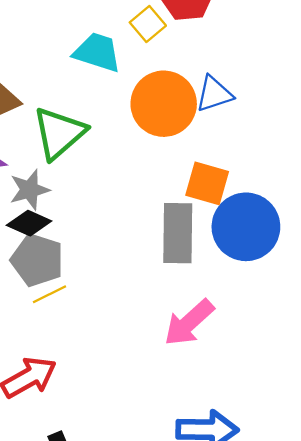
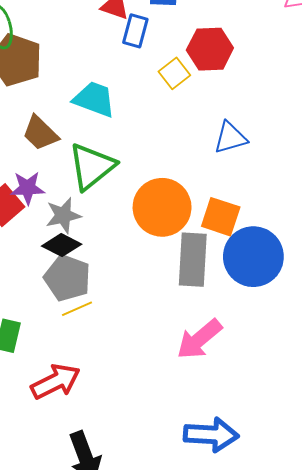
cyan trapezoid: (97, 52) -> (94, 99), moved
orange circle: (164, 104) -> (162, 207), moved

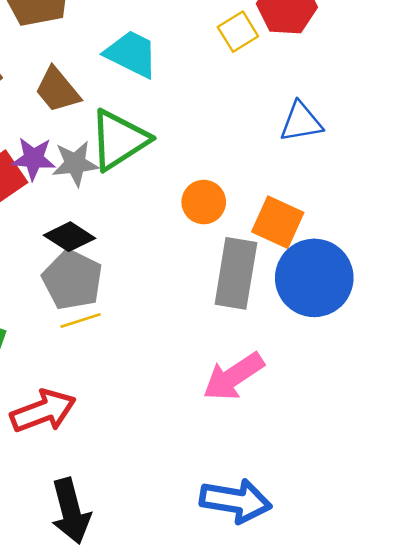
orange circle: (162, 207) -> (204, 202), size x0.6
gray star: (63, 215) -> (75, 164), moved

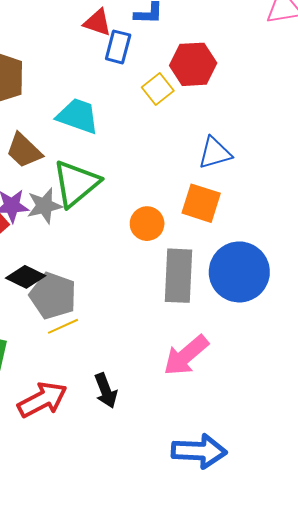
orange square: (278, 222) -> (201, 203), moved
black diamond: (70, 237) -> (26, 277), moved
black arrow: (71, 511) -> (106, 391), moved, size x0.7

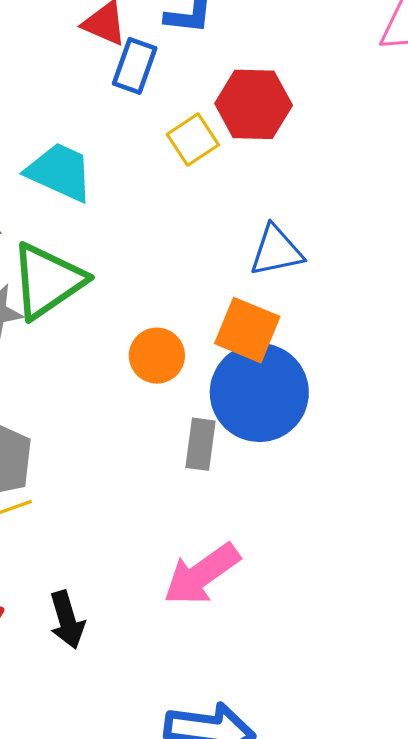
blue circle: (239, 272) -> (259, 393), moved
gray rectangle: (178, 276) -> (200, 444), size x0.6

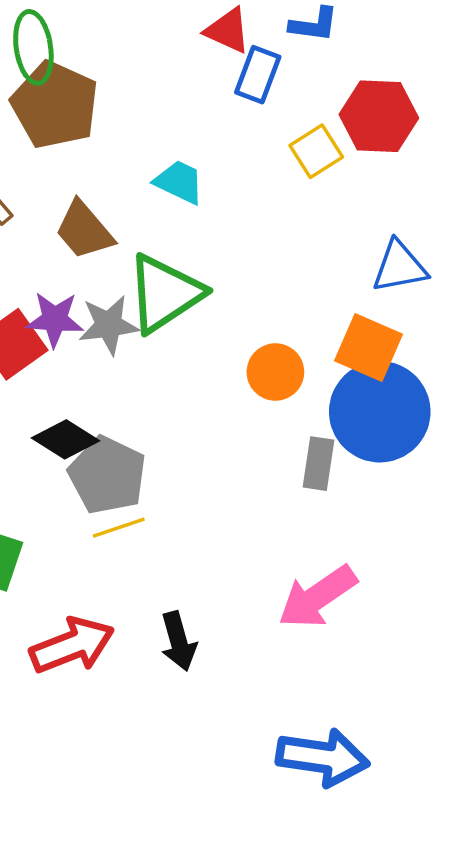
cyan trapezoid: (60, 172) -> (179, 182), size x0.7

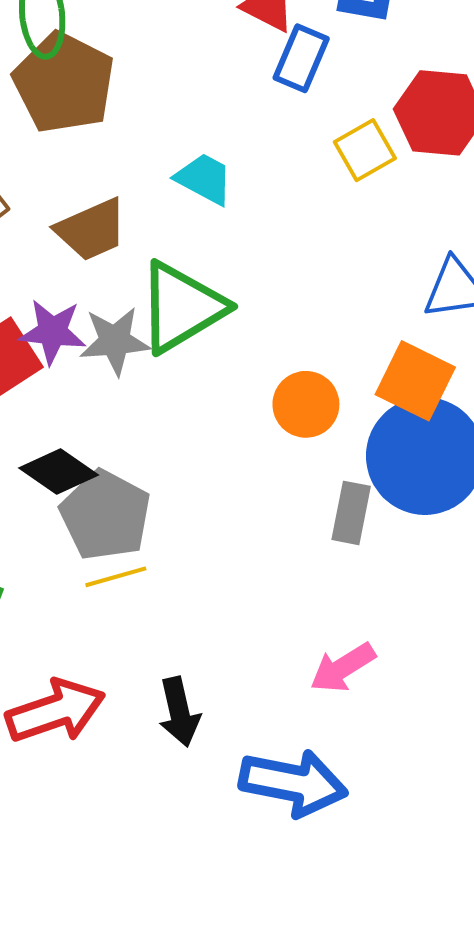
brown trapezoid: (84, 230) -> (91, 230), turned -76
pink arrow: (317, 597) -> (343, 668), size x0.7
blue arrow: (323, 757) -> (293, 783), moved

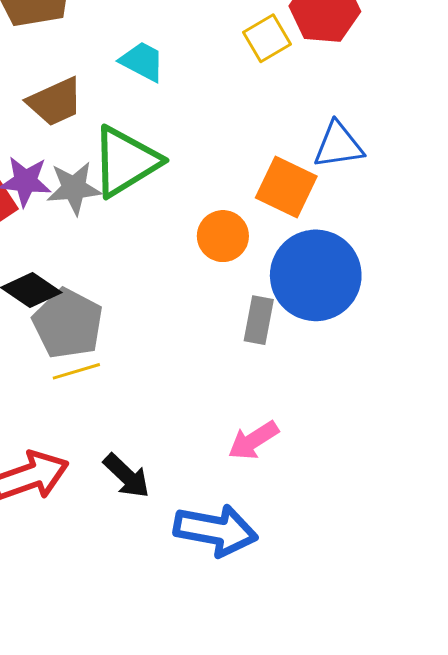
orange square: (415, 381) -> (286, 187), moved
black arrow: (179, 712) -> (127, 476), turned -33

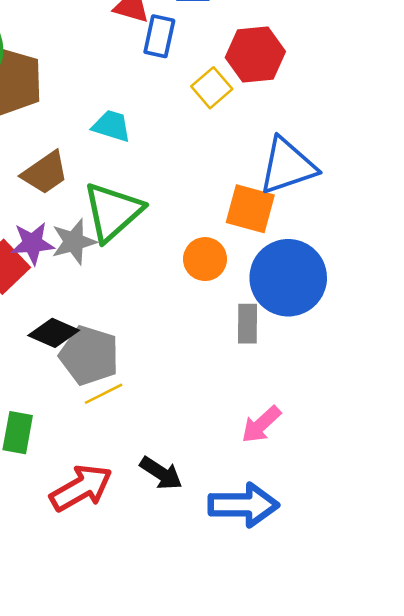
blue triangle: (338, 145) -> (287, 166), size x1.4

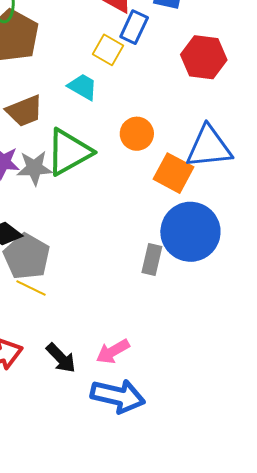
yellow square: (212, 88) -> (108, 50), moved, turned -32
orange circle: (205, 259) -> (137, 134), moved
yellow line: (104, 394) -> (31, 288), turned 40
pink arrow: (261, 425) -> (113, 351), moved

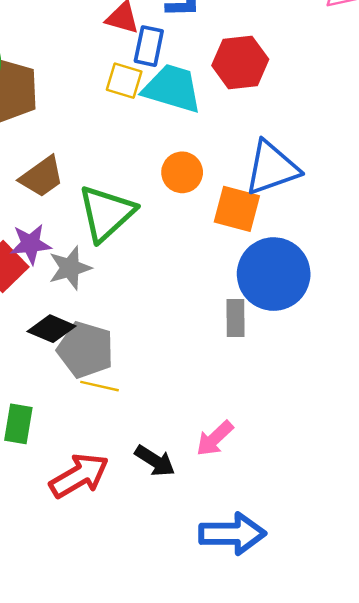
cyan trapezoid: (83, 87) -> (172, 88), moved, size x1.6
gray star: (34, 168) -> (70, 268), moved
blue arrow: (118, 396) -> (232, 534), moved

